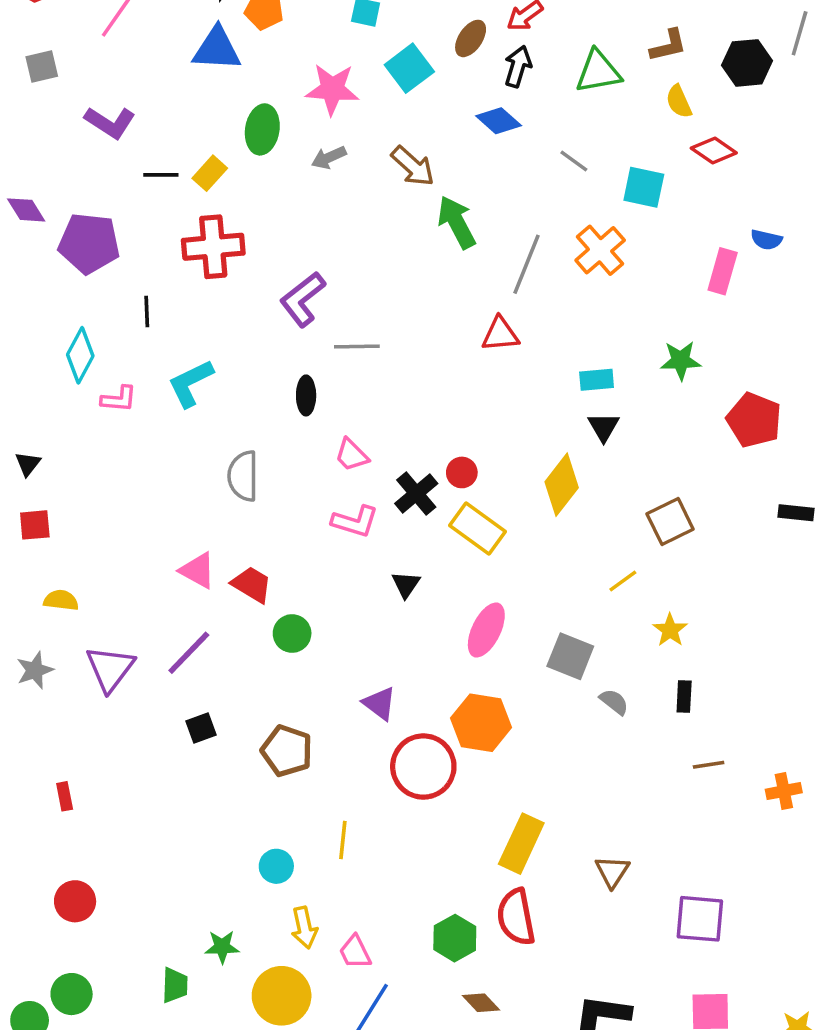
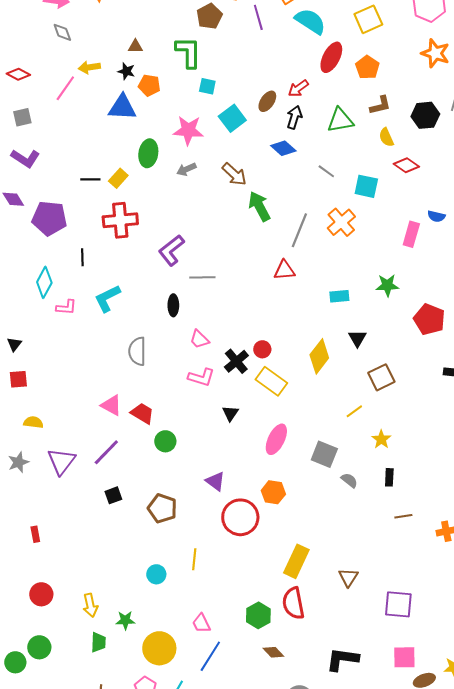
purple L-shape: (110, 122) -> (25, 158), moved
black triangle: (604, 427) -> (357, 338), moved
orange hexagon: (481, 723) -> (273, 492), size x0.7
yellow arrow: (304, 928) -> (90, 605), moved

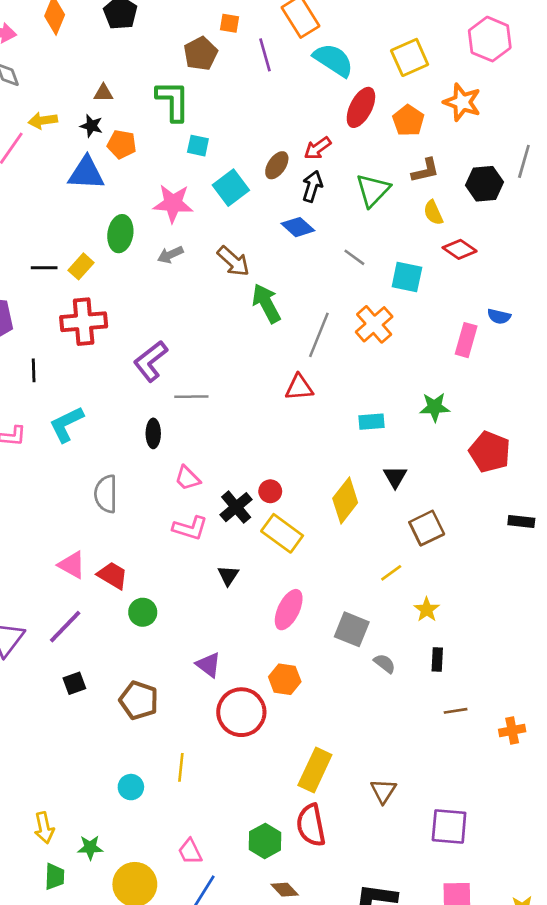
orange star: (435, 53) -> (462, 102), moved
green triangle: (340, 120) -> (373, 190), turned -36

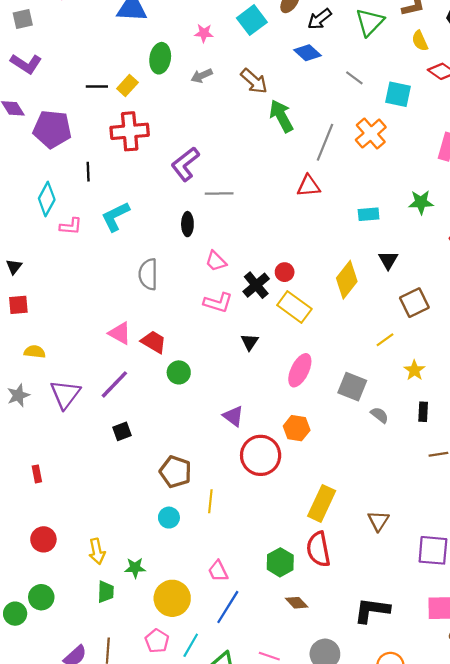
black arrow: (312, 186) -> (319, 19), turned -145
pink star: (173, 203) -> (204, 33), size x0.6
brown pentagon: (139, 700) -> (175, 472), moved

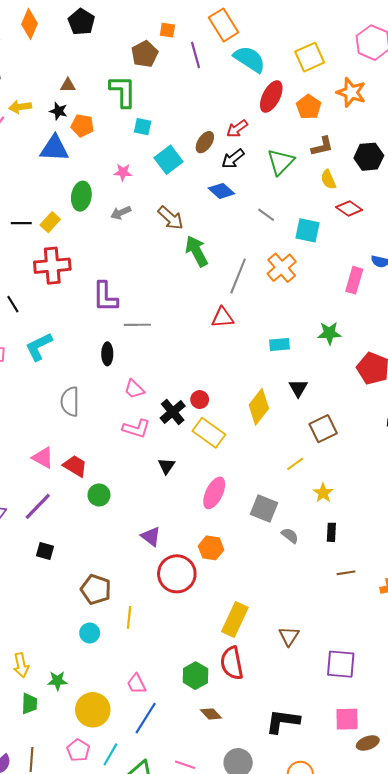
purple L-shape: (185, 164) -> (105, 297), turned -52
black line: (88, 172) -> (13, 304), turned -30
black square: (122, 431) -> (45, 551), turned 36

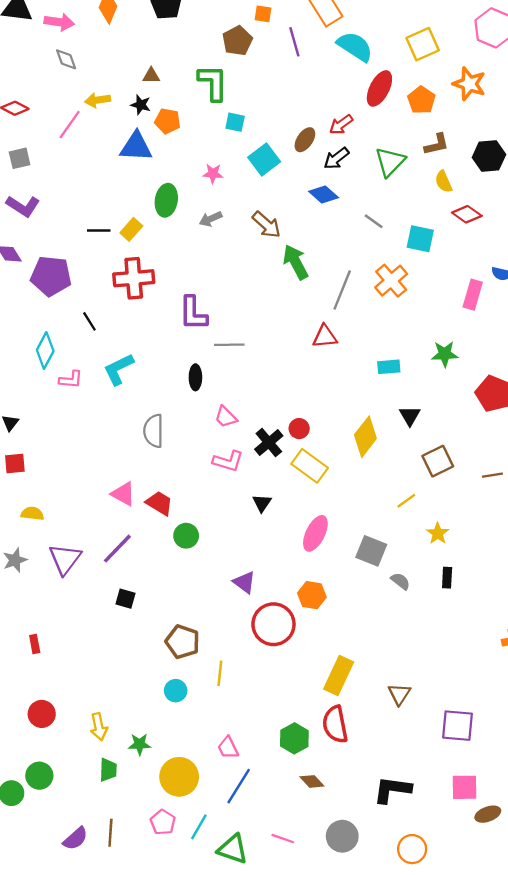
brown line: (346, 573) -> (492, 475), moved

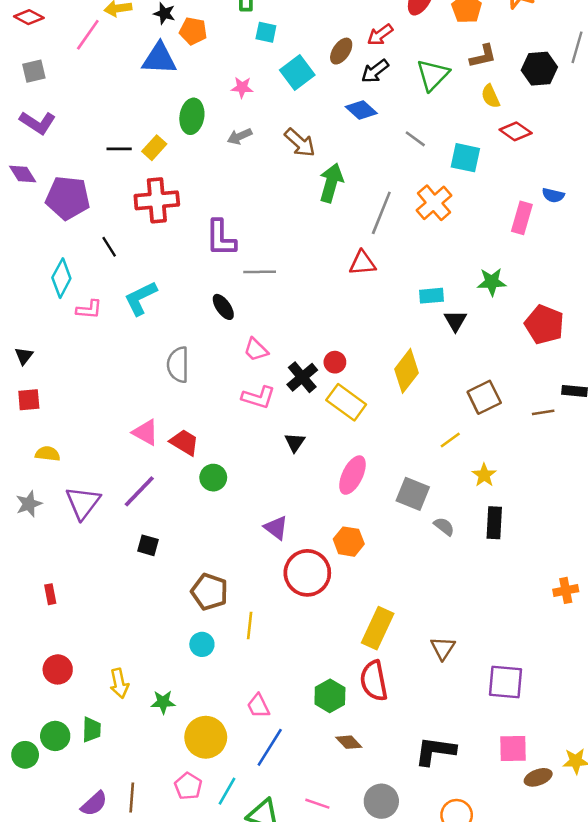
green arrow: (296, 262) -> (331, 183), turned 44
black ellipse: (195, 377) -> (223, 307), turned -35
black triangle: (410, 416) -> (455, 321), moved
black rectangle: (447, 578) -> (494, 523), size x1.4
green trapezoid: (108, 770) -> (92, 730), moved

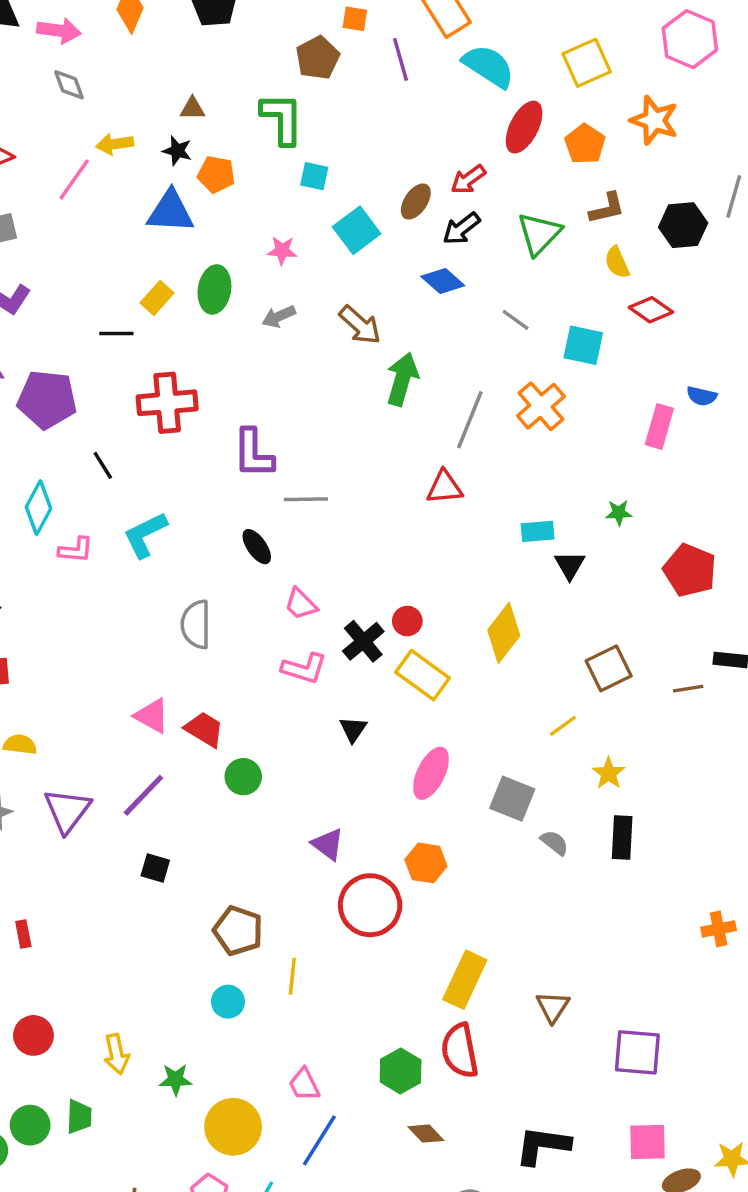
yellow rectangle: (154, 148) -> (157, 298), moved
green star: (492, 282) -> (619, 513), size x0.7

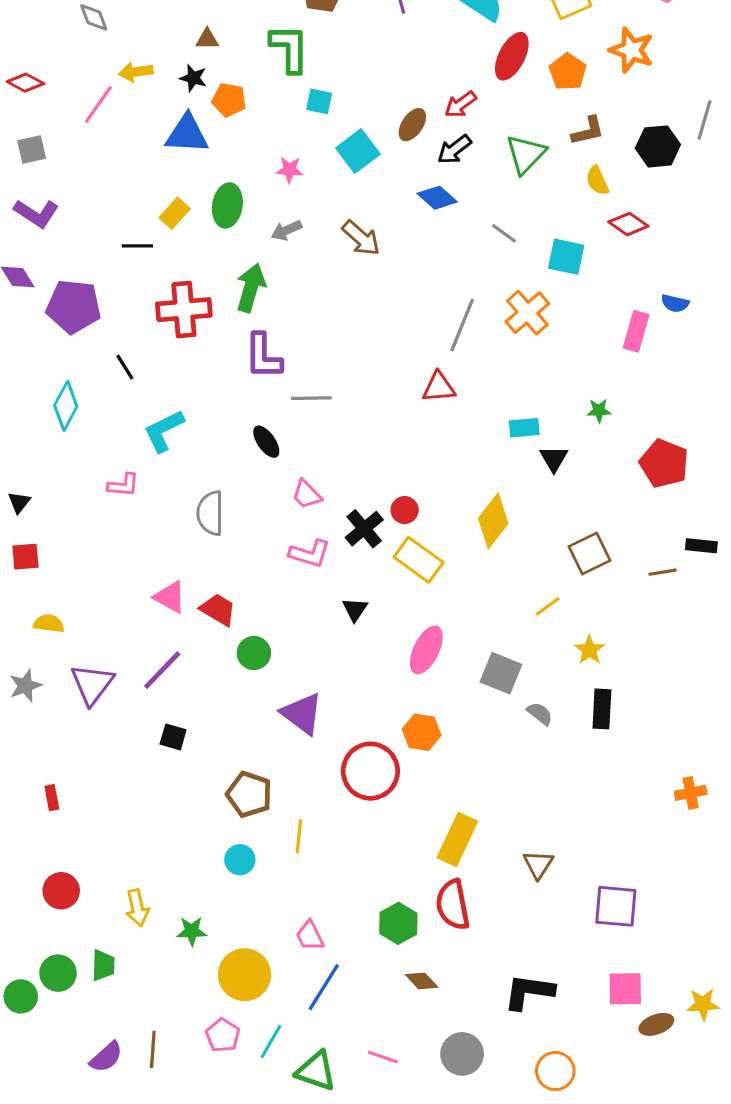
green arrow: (402, 379) -> (251, 288), moved
pink L-shape: (76, 550) -> (123, 485), moved
purple triangle: (328, 844) -> (302, 714), moved, size x1.4

